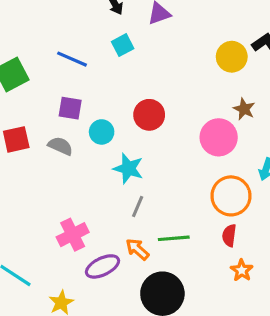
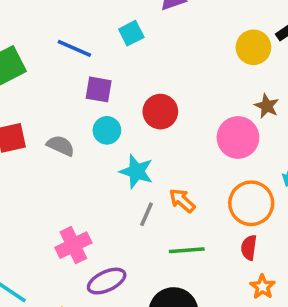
purple square: (70, 108) -> (99, 89), moved
orange arrow: (137, 249) -> (182, 201), moved

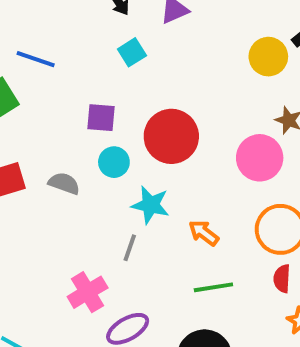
blue line: (74, 48) -> (36, 59), moved
red circle: (160, 112) -> (171, 136), size x1.4
gray line: (147, 214) -> (130, 248), moved

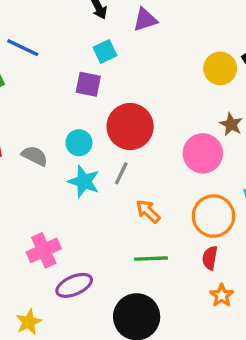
purple square: (101, 118) -> (88, 84), moved
cyan star: (150, 205) -> (84, 182), moved
gray line: (130, 248) -> (121, 173), moved

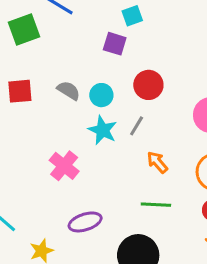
red circle: (130, 127) -> (148, 85), size x0.7
gray semicircle: (35, 156) -> (69, 90), moved
pink cross: (44, 250) -> (64, 166), moved, turned -32

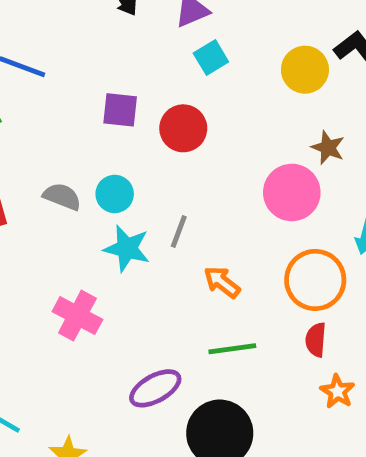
cyan square: (132, 16) -> (211, 58), moved
red circle: (148, 85) -> (183, 128), moved
purple ellipse: (85, 222) -> (155, 388), moved

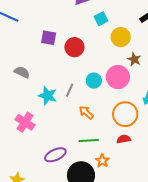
cyan square: (211, 58) -> (101, 19), moved
yellow circle: (305, 70) -> (121, 37), moved
cyan circle: (115, 194) -> (94, 81), moved
red semicircle: (316, 340) -> (124, 139), turned 72
orange star: (337, 391) -> (102, 161), moved

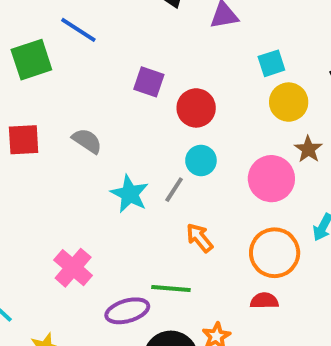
cyan square: (101, 19) -> (271, 63), moved
cyan circle: (94, 81) -> (201, 160), moved
pink cross: (25, 122) -> (73, 268), moved
green line: (89, 140) -> (171, 289), moved

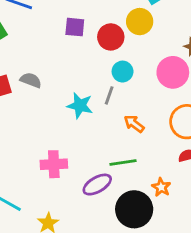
yellow circle: (289, 102) -> (140, 22), moved
gray semicircle: (87, 141) -> (31, 80), moved
pink cross: (73, 268) -> (54, 164), turned -30

